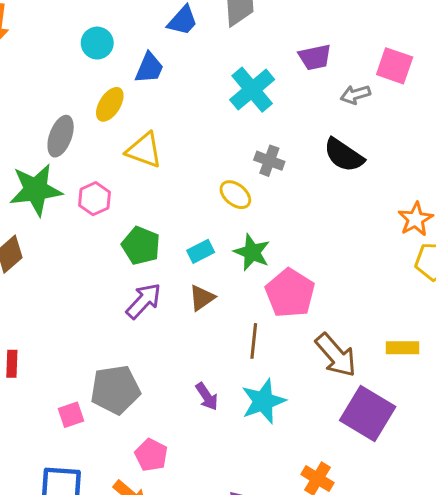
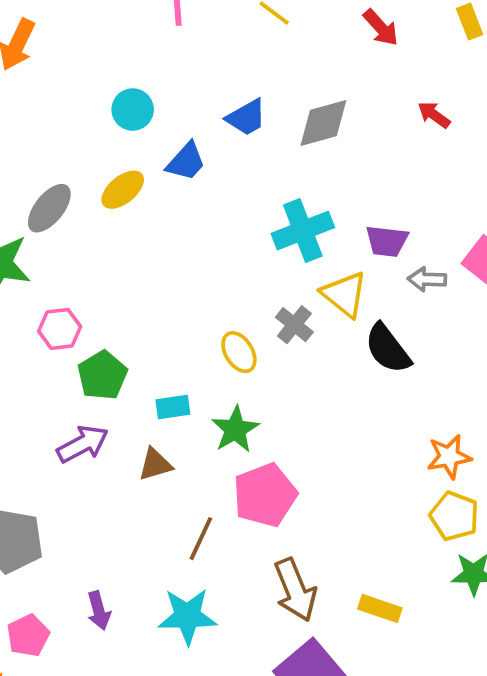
purple trapezoid: (315, 57) -> (387, 241), moved
yellow triangle: (144, 150) -> (344, 294), moved
pink hexagon: (94, 199) -> (60, 329), moved
purple arrow: (207, 396) -> (99, 611), moved

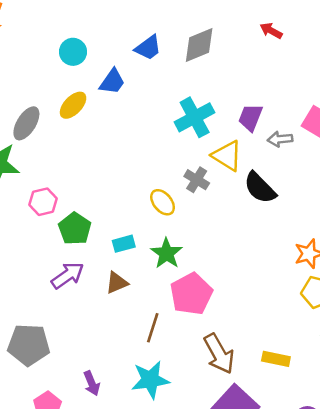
purple trapezoid: (387, 241) -> (250, 117), turned 112

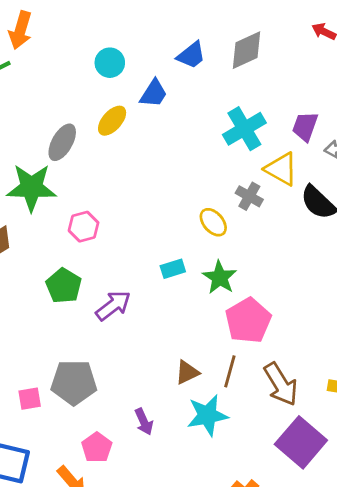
green pentagon: (75, 229) -> (64, 286), moved
brown triangle: (117, 283) -> (187, 372), moved
brown line: (153, 328) -> (230, 371), moved

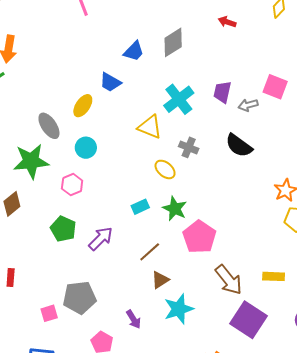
cyan circle: (110, 63) -> (86, 148), moved
blue trapezoid: (154, 93) -> (110, 82), turned 95
gray ellipse: (62, 142) -> (49, 126), turned -56
yellow triangle: (281, 169) -> (150, 127), moved
brown line: (230, 371) -> (150, 252), moved, turned 40

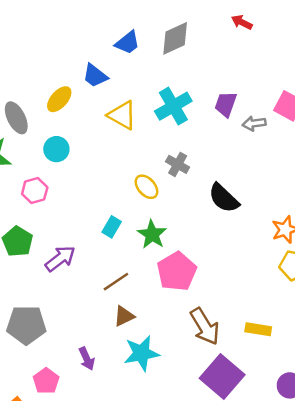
yellow triangle: (150, 127) -> (122, 115), moved
black semicircle: (239, 146) -> (224, 198), moved
cyan rectangle: (140, 207) -> (112, 227), turned -42

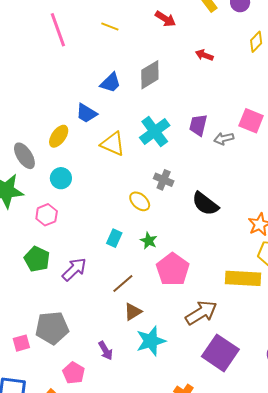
green star: (152, 234) -> (149, 241), size x0.7
brown arrow: (205, 326) -> (201, 313), turned -84
yellow rectangle: (258, 329) -> (243, 278), moved, size x1.6

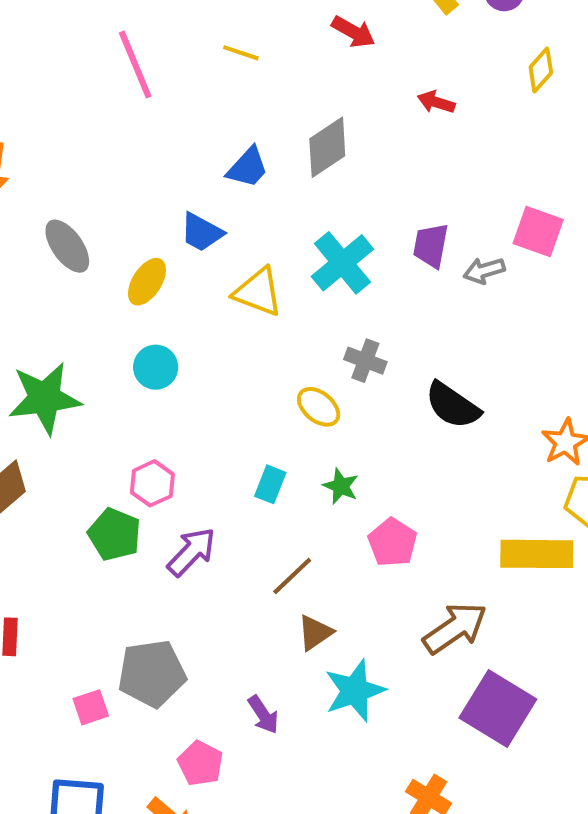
gray ellipse: (24, 156) -> (67, 246), moved
pink hexagon: (47, 215) -> (152, 483), moved
pink pentagon: (173, 269) -> (393, 542), size x0.7

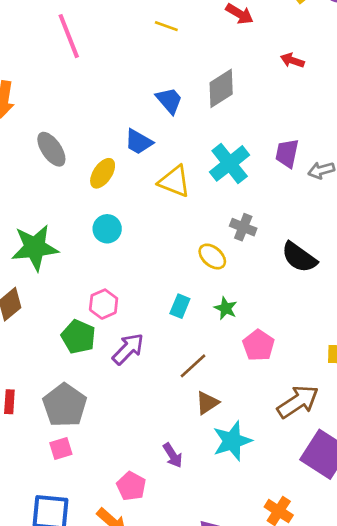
pink line: (135, 64) -> (69, 36), moved
blue trapezoid: (248, 167) -> (169, 100), turned -84
gray pentagon: (152, 673) -> (65, 405), moved, turned -30

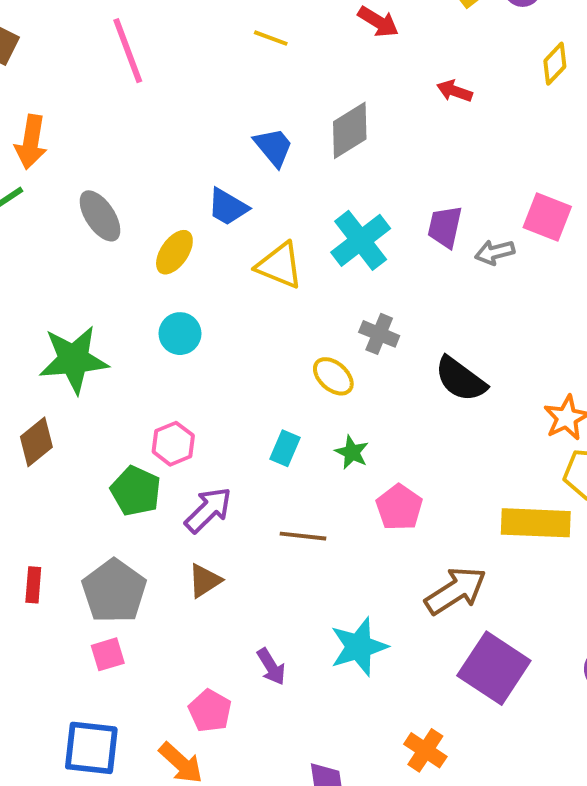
brown line: (193, 366) -> (303, 536), turned 48
brown triangle: (207, 403) -> (205, 581), moved

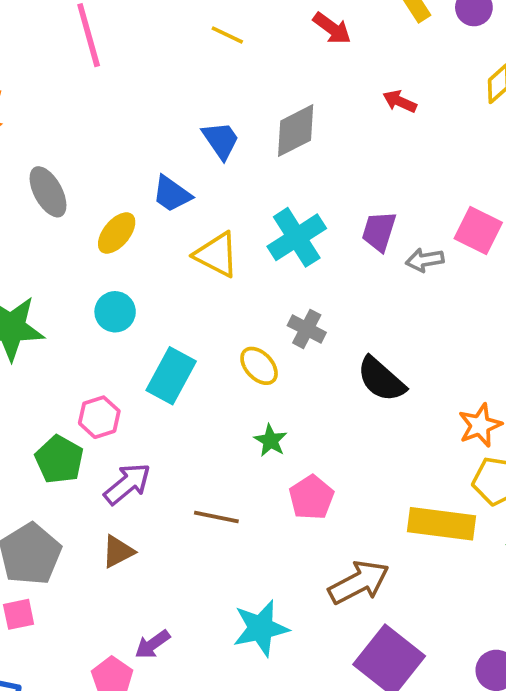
cyan rectangle: (285, 448) -> (171, 376), moved, size x1.6
purple arrow: (271, 667) -> (152, 644), moved, turned 81

